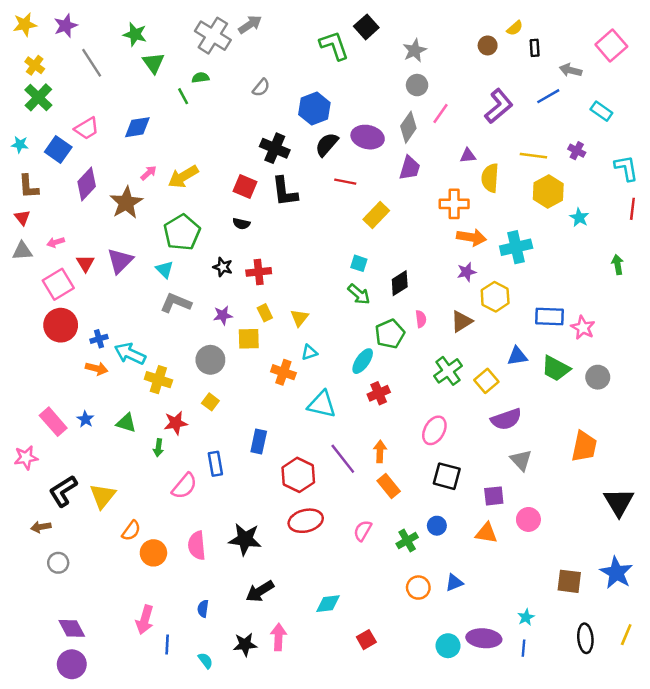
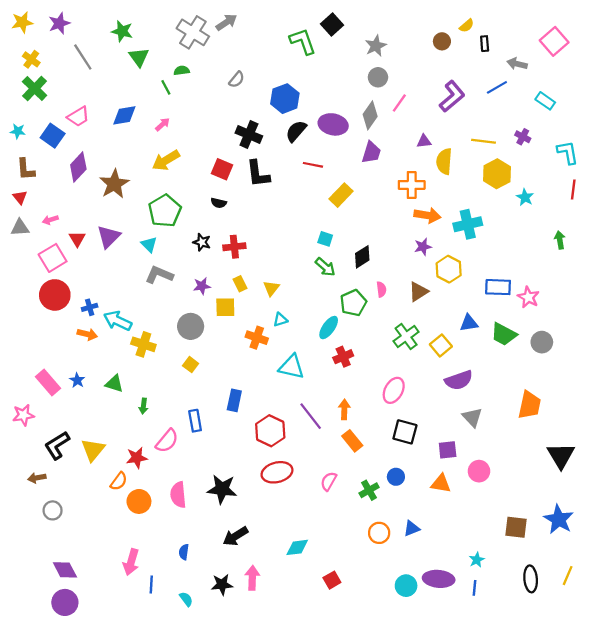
pink arrow: (149, 173) -> (163, 124), moved
red star: (176, 423) -> (137, 458), moved

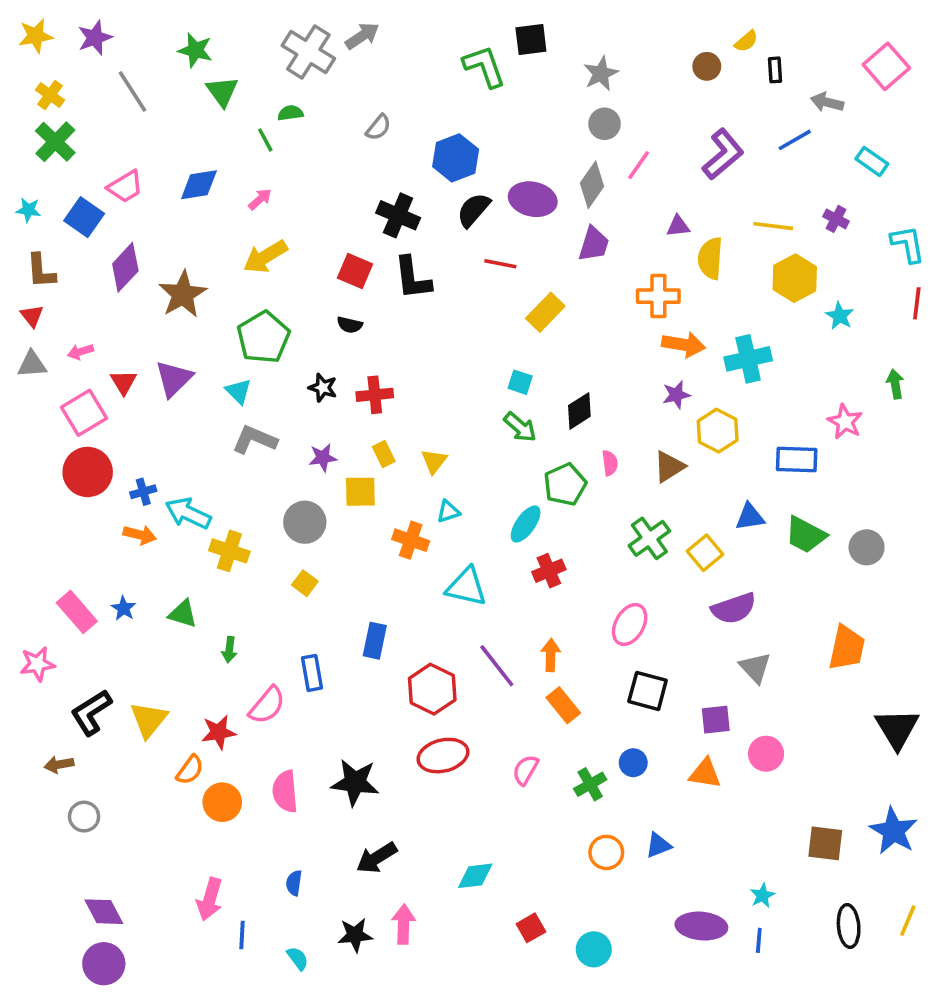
black square: (332, 25) -> (531, 39), turned 35
pink star: (528, 297) -> (845, 422), moved
cyan circle: (406, 586) -> (594, 949), moved

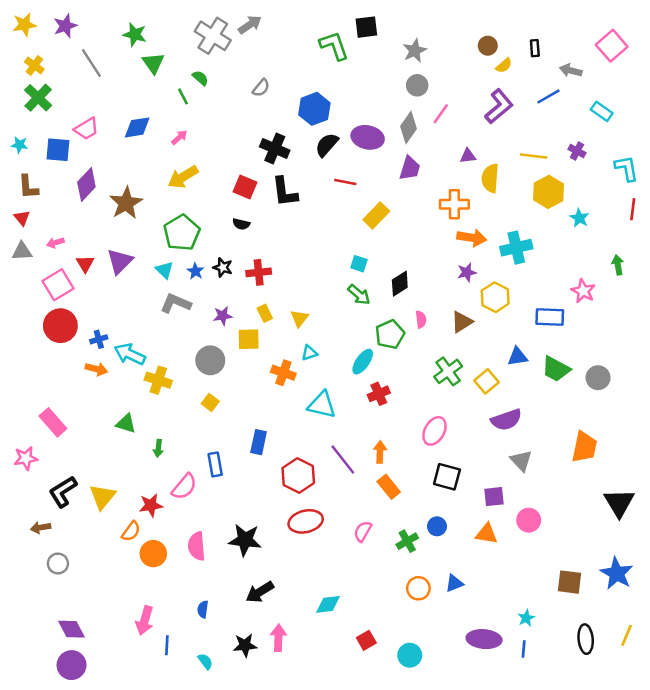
yellow semicircle: (746, 41) -> (504, 66), moved
green semicircle: (290, 113) -> (200, 78), turned 49
blue square: (84, 217) -> (58, 150), turned -30
blue star: (124, 608) -> (195, 271), moved

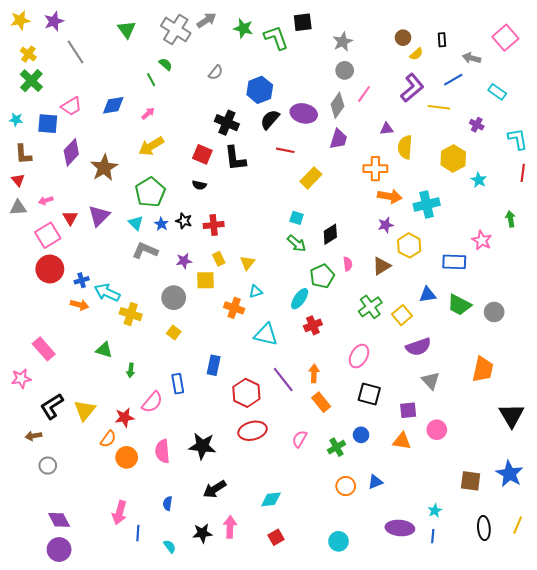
green star: (135, 35) -> (243, 28), moved
green triangle: (153, 63) -> (127, 29), moved
yellow line: (534, 156) -> (439, 107), moved
red square: (366, 640) -> (276, 537), moved

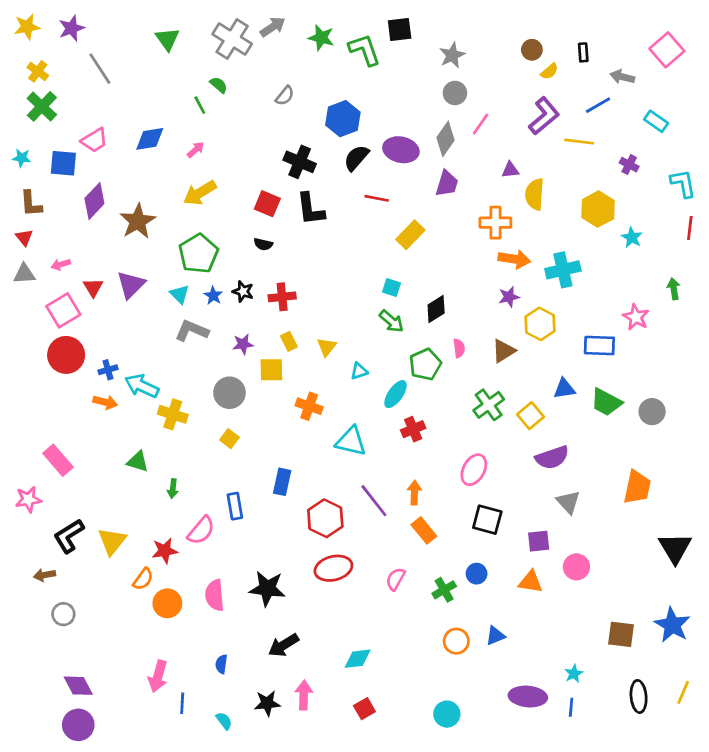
cyan triangle: (256, 292) -> (359, 371), moved

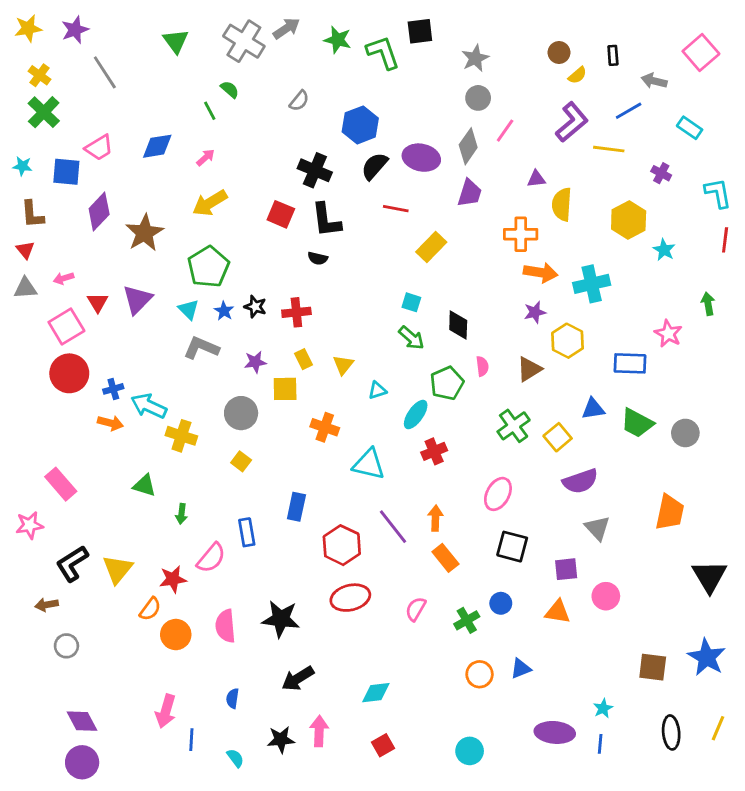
black semicircle: (263, 244) -> (318, 258), moved
black diamond: (436, 309) -> (458, 325), turned -56

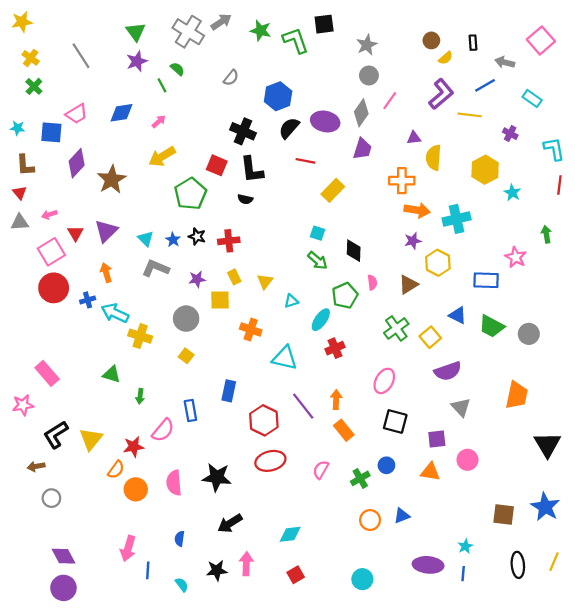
purple star: (75, 30) -> (137, 61), moved
green cross: (44, 112) -> (34, 86), size x0.7
green pentagon: (208, 267) -> (190, 194), moved
blue triangle: (593, 409) -> (458, 315), turned 36
orange arrow: (110, 423) -> (106, 273), moved, turned -120

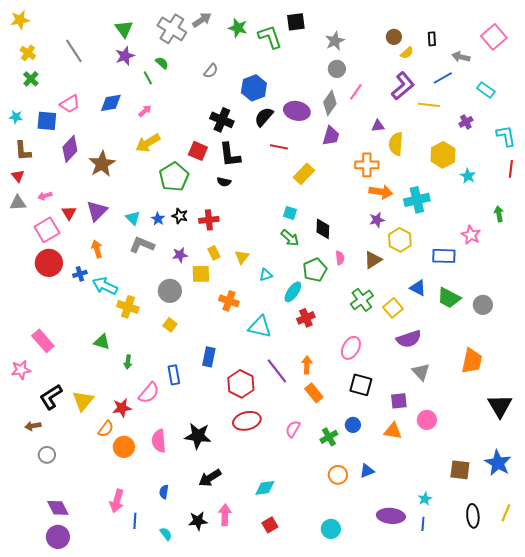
purple cross: (510, 134) -> (466, 122), turned 32

